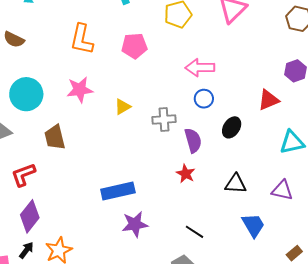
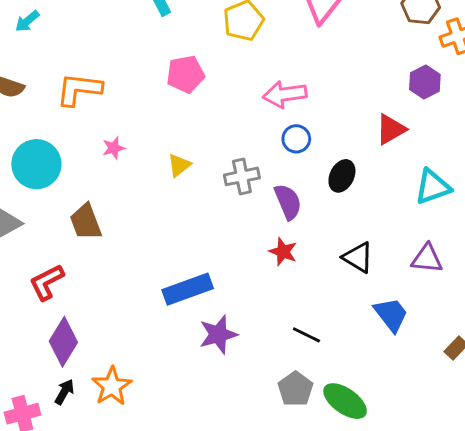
orange L-shape: (82, 39) -> (79, 89), moved, turned 92
pink star: (80, 90) -> (114, 148), size x0.6
black triangle: (236, 184) -> (358, 257), turned 35

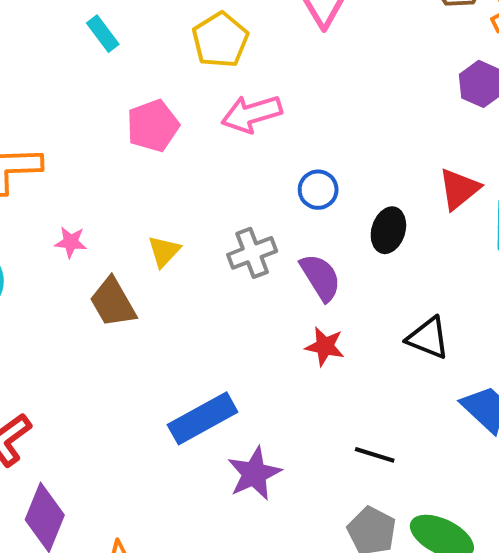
pink arrow: (285, 94) -> (252, 114), moved
red triangle: (391, 129) -> (459, 189), moved
pink star: (114, 148) -> (71, 242), turned 30
brown trapezoid: (86, 222) -> (113, 302), moved

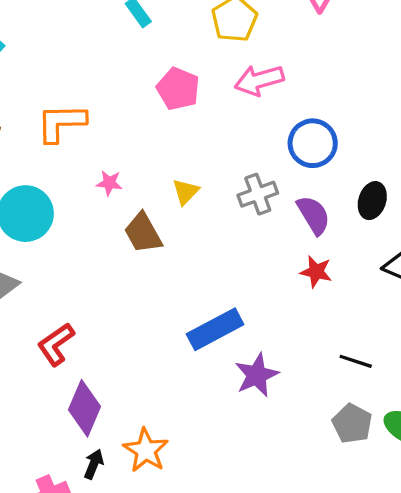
pink pentagon: (153, 126) -> (178, 89), turned -30
blue circle: (318, 190) -> (313, 143), size x1.5
black ellipse: (388, 230) -> (372, 201), moved

